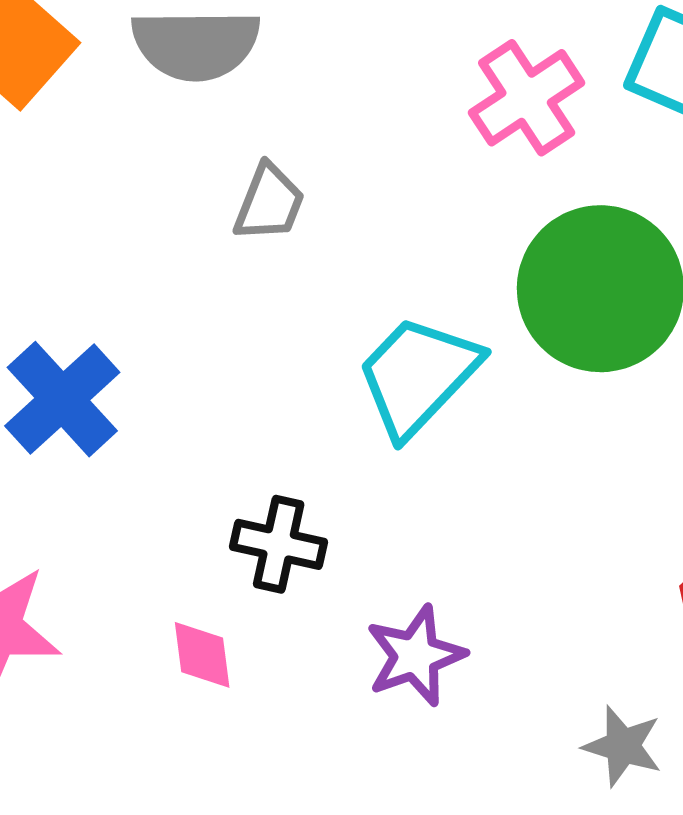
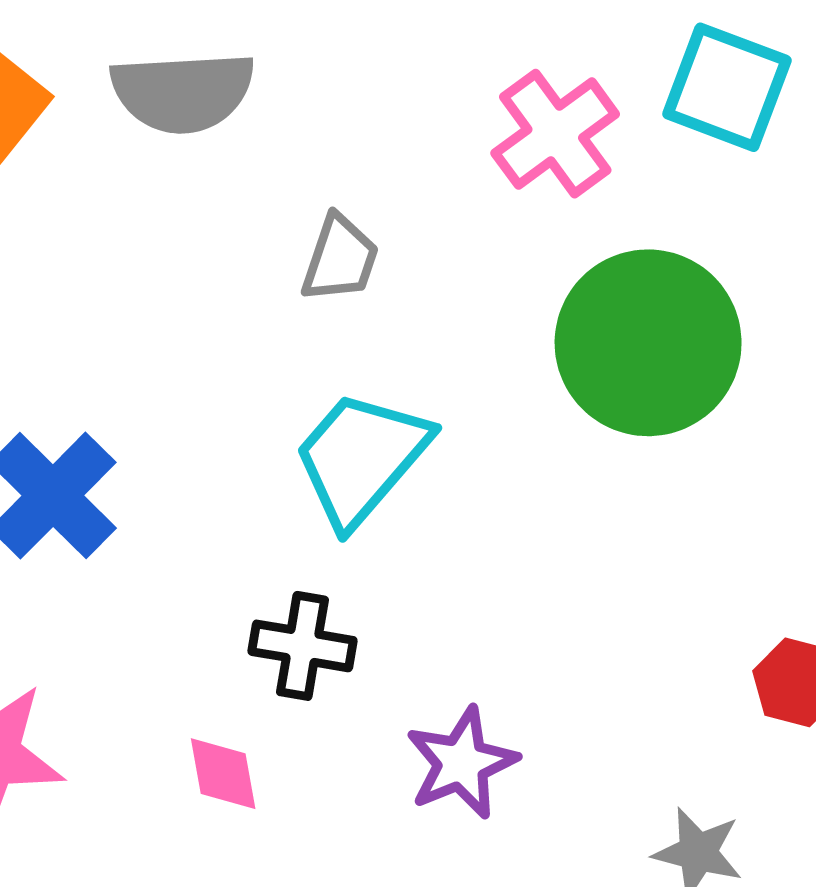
gray trapezoid: (269, 203) -> (340, 259), moved
cyan trapezoid: (418, 376) -> (361, 458), moved

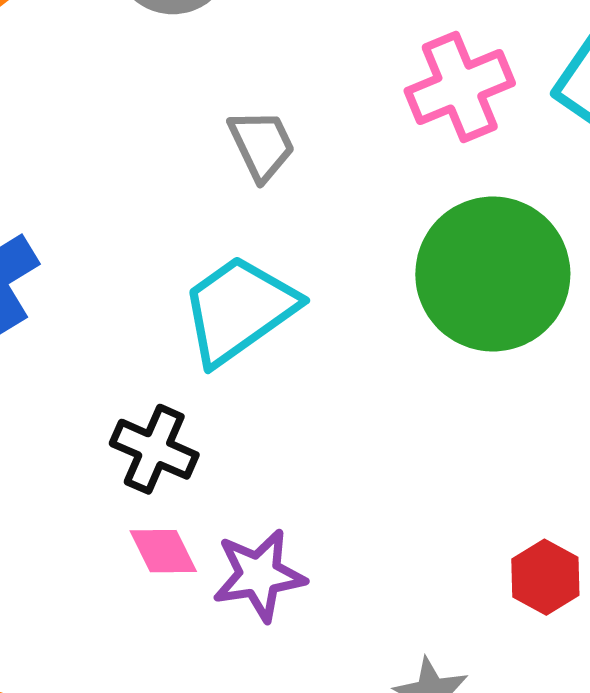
gray trapezoid: (340, 259) -> (262, 145), turned -58
pink diamond: (223, 774) -> (163, 551), moved, turned -30

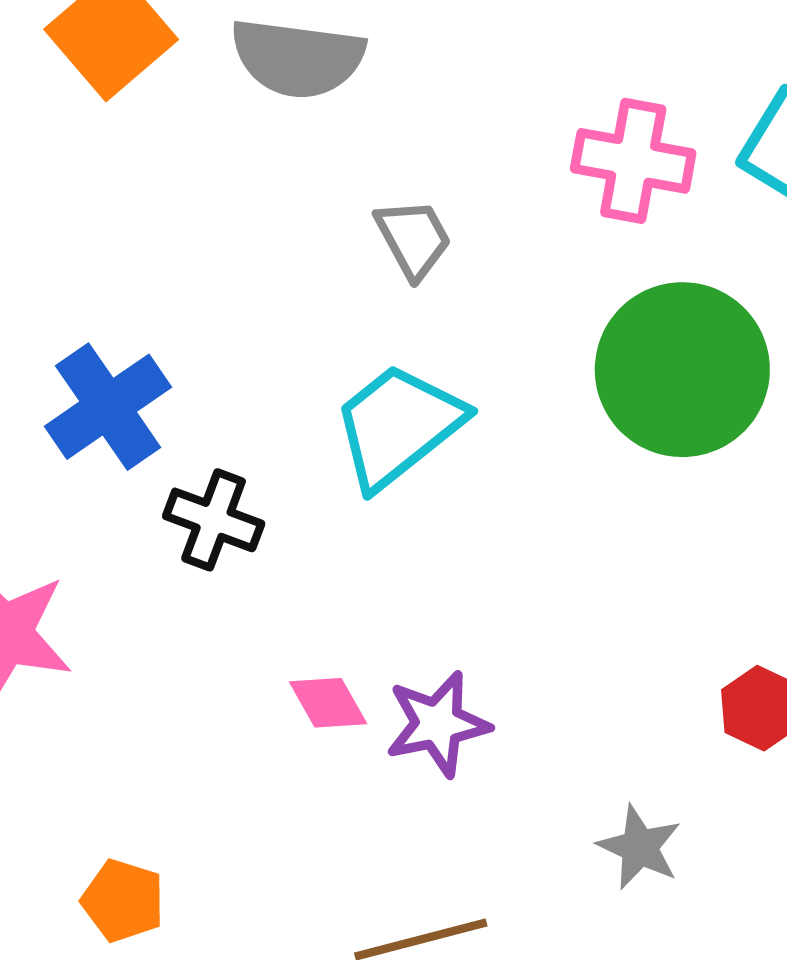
pink cross: (460, 87) -> (633, 161), turned 36
black cross: (154, 449) -> (214, 520), moved

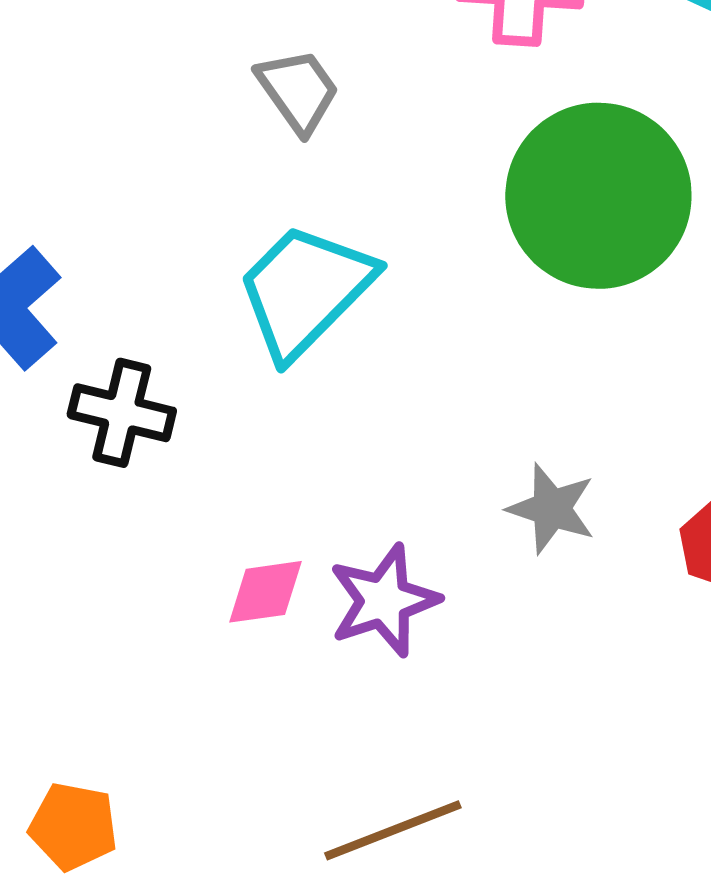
pink diamond: (328, 703) -> (265, 592), turned -62
gray star: (640, 847) -> (552, 509), moved

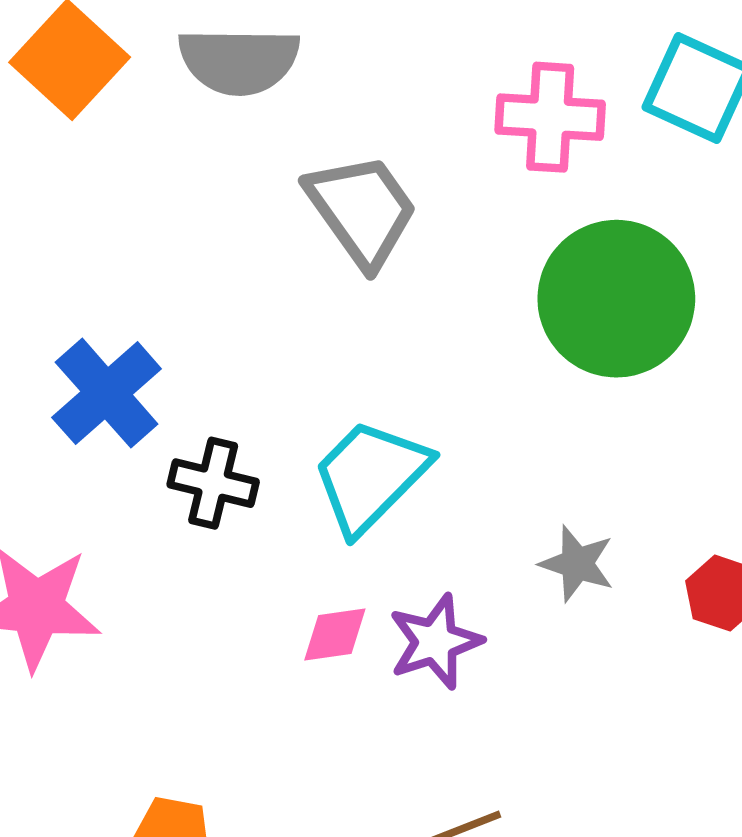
gray trapezoid: (298, 91) -> (362, 210), size x1.6
cyan trapezoid: (305, 290) -> (370, 476), moved

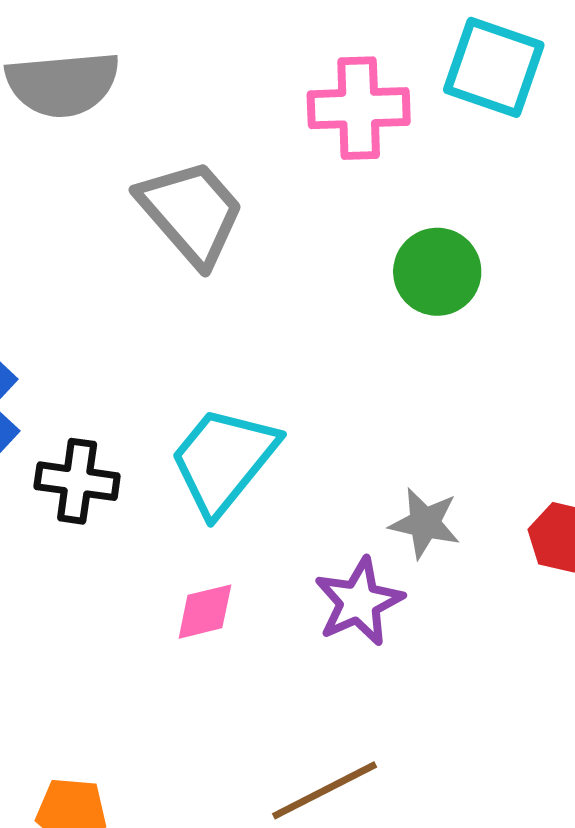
green circle: (616, 299) -> (437, 272), size x0.6
purple star: (435, 642) -> (359, 602), moved

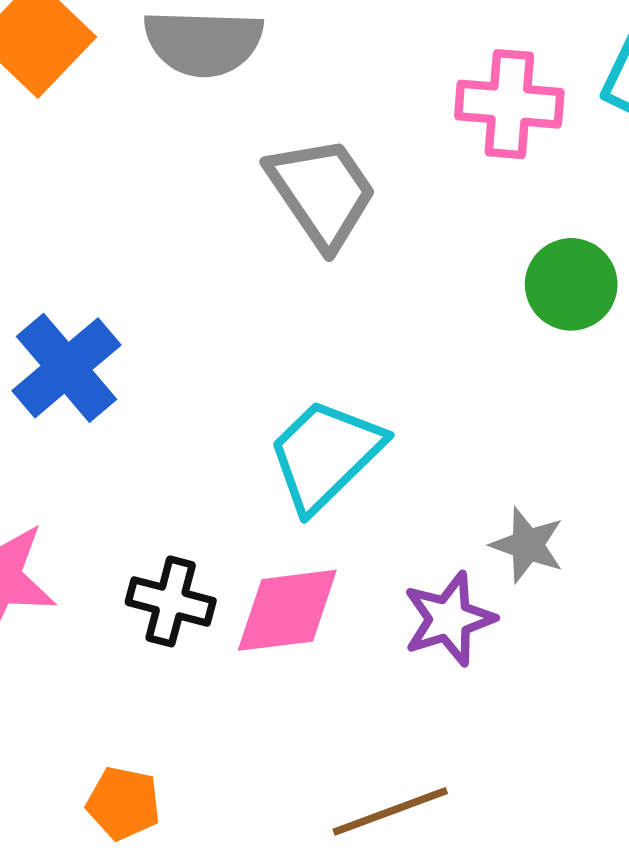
black cross: (77, 481) -> (171, 601), moved
pink diamond: (205, 612) -> (287, 610), size x1.6

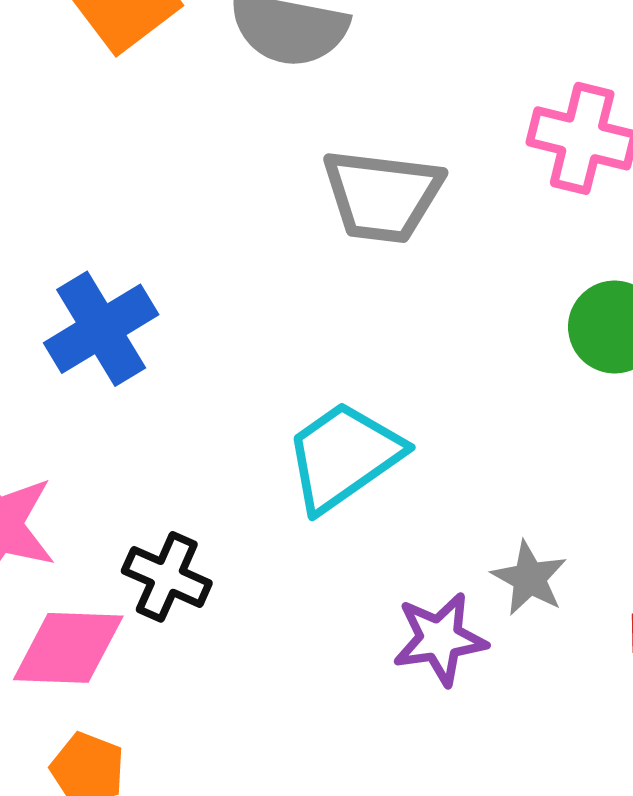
gray trapezoid: (322, 192) -> (382, 196), turned 122
pink diamond: (287, 610) -> (68, 648), moved

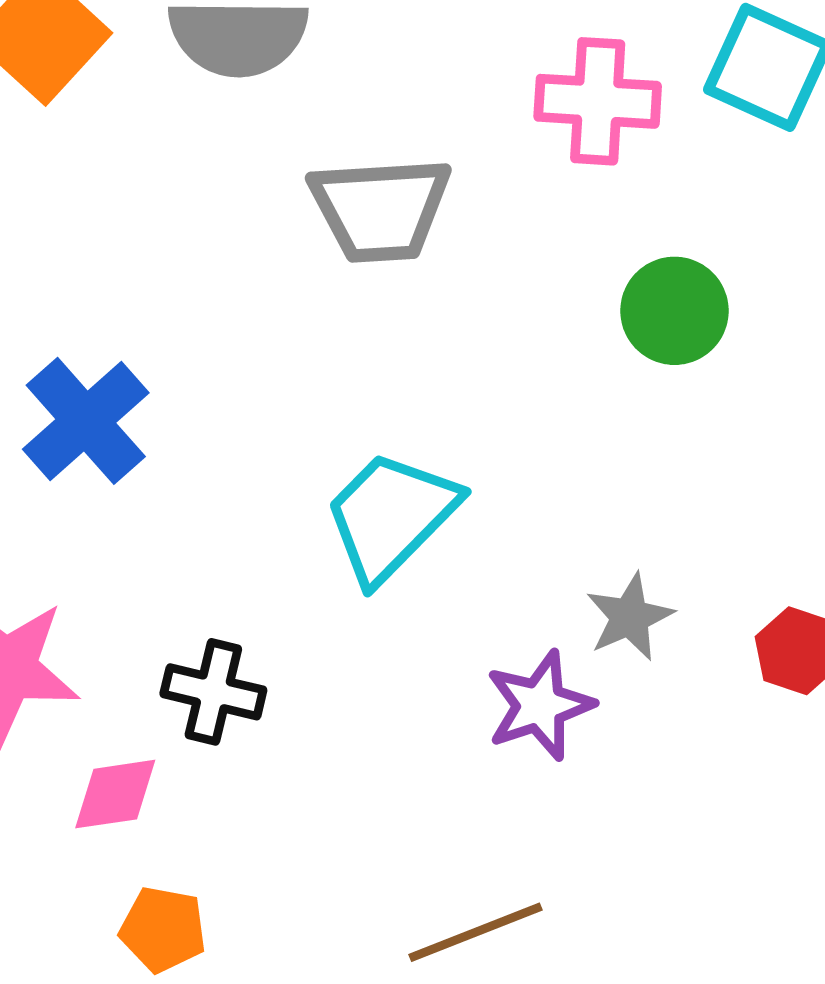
gray star: (529, 578) -> (630, 617), turned 30
pink diamond: (68, 648) -> (115, 794), size x0.7

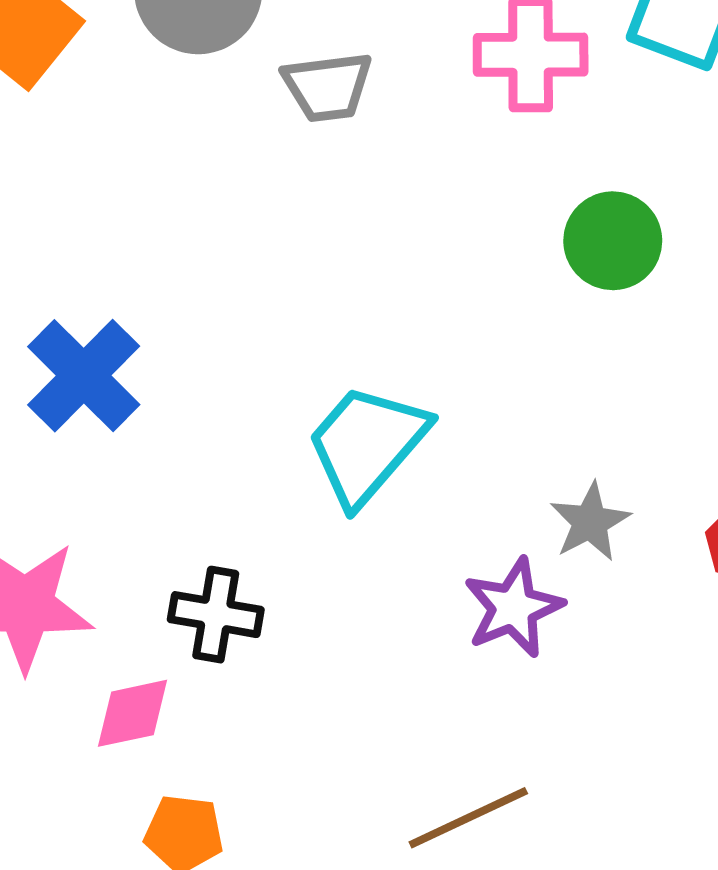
gray trapezoid: (380, 209) -> (328, 87), moved, size x0.7

